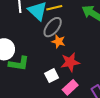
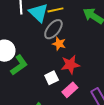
green L-shape: (19, 64) -> (19, 65), turned -45

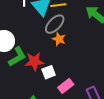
red star: (70, 65) -> (34, 61), moved

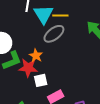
orange star: (59, 39) -> (36, 56), moved

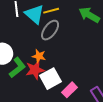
white square: (41, 80) -> (50, 79), size x1.5

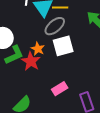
red star: (35, 70) -> (31, 61), turned 30
white square: (50, 79) -> (63, 46), moved

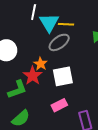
white square: (63, 46) -> (63, 76), moved
green L-shape: (14, 55) -> (17, 89), moved

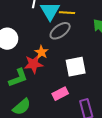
red star: (33, 76) -> (34, 64), turned 30
white square: (63, 76) -> (76, 67), moved

